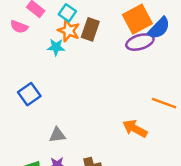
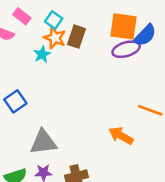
orange square: (137, 19) -> (124, 26), turned 36
cyan star: (56, 47) -> (42, 54), turned -30
gray triangle: (57, 135) -> (43, 142), size x1.6

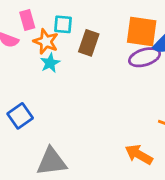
pink rectangle: (22, 16) -> (27, 20), turned 36
cyan square: (54, 20) -> (63, 24), turned -30
orange star: (55, 38) -> (46, 42), moved

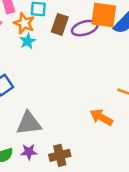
purple ellipse: (145, 57) -> (85, 28), moved

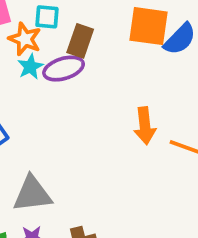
purple ellipse: (85, 28) -> (64, 69), moved
orange arrow: (101, 117) -> (145, 126), moved, turned -125

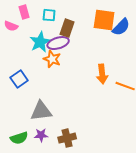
orange star: (25, 39) -> (52, 59), moved
cyan star: (30, 67) -> (40, 42), size x1.5

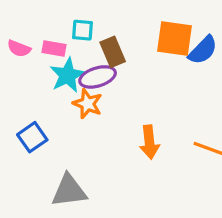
pink rectangle: (24, 12) -> (54, 49), moved, turned -64
brown rectangle: (67, 28) -> (113, 52), turned -42
orange arrow: (102, 74) -> (149, 142), moved

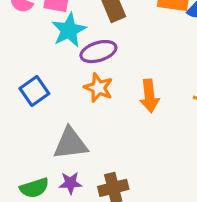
purple ellipse: (98, 77) -> (98, 52), moved
orange star: (88, 104) -> (98, 88), moved

